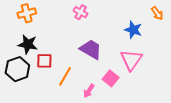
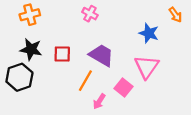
red square: (44, 61) -> (62, 54), moved
orange line: (65, 76) -> (85, 81), moved

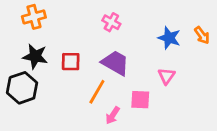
pink cross: (90, 14) -> (111, 22), moved
orange arrow: (175, 15) -> (202, 35), moved
pink triangle: (147, 67) -> (167, 76), size x0.6
pink square: (123, 88) -> (140, 100), turned -36

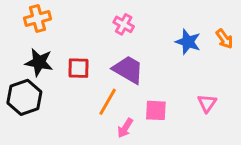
pink triangle: (167, 76) -> (207, 103), moved

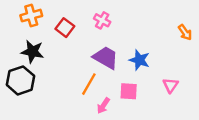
blue star: (188, 42) -> (139, 60), moved
red square: (78, 68) -> (65, 28), moved, turned 36

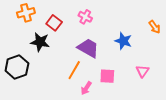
black star: (32, 52) -> (40, 42), moved
blue star: (139, 60) -> (123, 41), moved

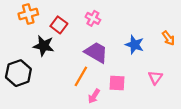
orange arrow: (155, 27) -> (168, 38), moved

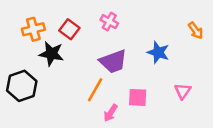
orange cross: (28, 14) -> (33, 29), moved
orange arrow: (168, 38) -> (196, 31), moved
purple trapezoid: (96, 52) -> (113, 61), turned 130

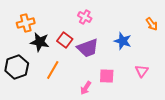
red square: (69, 29) -> (65, 40), moved
orange line: (95, 90) -> (53, 70), moved

